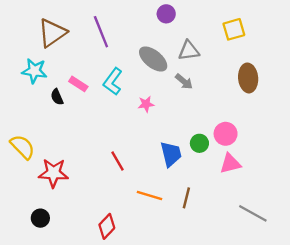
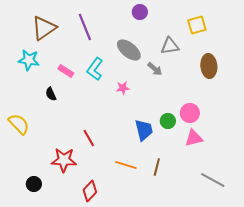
gray triangle: (189, 51) -> (170, 46), moved
black semicircle: (57, 97) -> (51, 94), moved
red line: (118, 161) -> (89, 138), moved
red star: (53, 173) -> (64, 160), moved

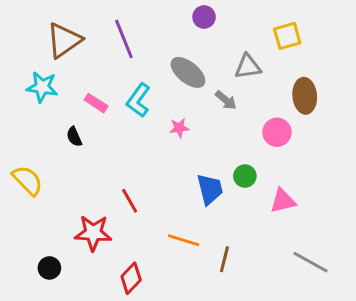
pink circle: (190, 113) -> (277, 132), moved
brown line: (157, 167) -> (224, 259), moved

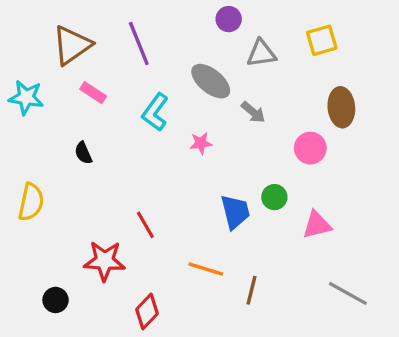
gray triangle: (248, 67) -> (261, 53), moved
cyan star: (42, 87) -> (26, 97), moved
pink rectangle: (96, 103) -> (93, 93), moved
yellow semicircle: (28, 180) -> (31, 202), turned 56

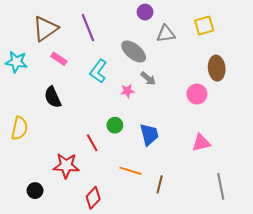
gray arrow: (253, 112) -> (148, 78), moved
black semicircle: (83, 153) -> (53, 97), size x1.5
green circle: (274, 197) -> (115, 125), moved
gray line: (348, 293) -> (221, 186), turned 50

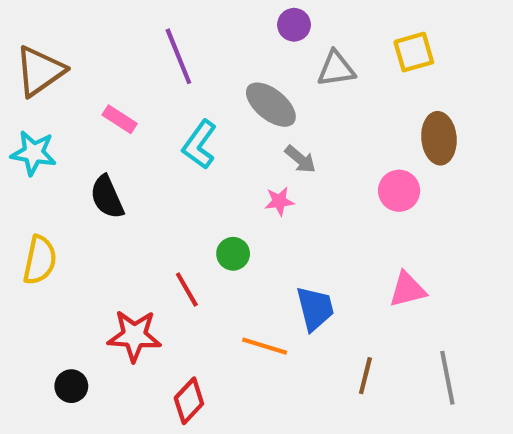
brown triangle: (45, 29) -> (40, 71), moved
cyan star: (16, 62) -> (33, 153), moved
pink star: (127, 91) -> (279, 201), moved
blue trapezoid: (149, 135) -> (315, 308), moved
brown line: (160, 184) -> (365, 376), moved

